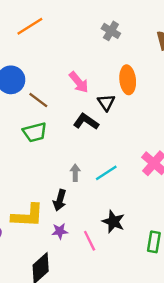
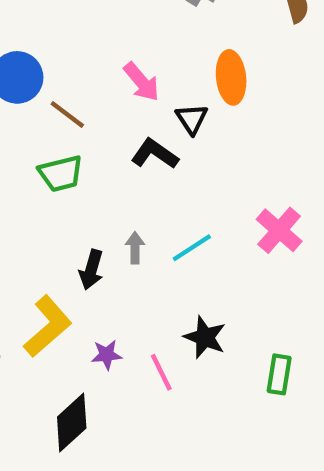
black arrow: (60, 200) -> (91, 270), moved
yellow L-shape: (28, 216) -> (48, 326), turned -44

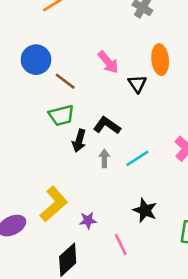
black L-shape: (155, 154) -> (107, 125), moved
black arrow: (91, 270) -> (79, 141), moved
pink line: (161, 372) -> (121, 245), moved

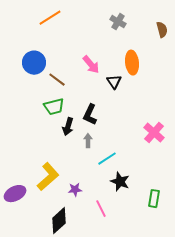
black L-shape: (107, 125) -> (90, 115), turned -100
cyan line: (137, 158) -> (107, 159), moved

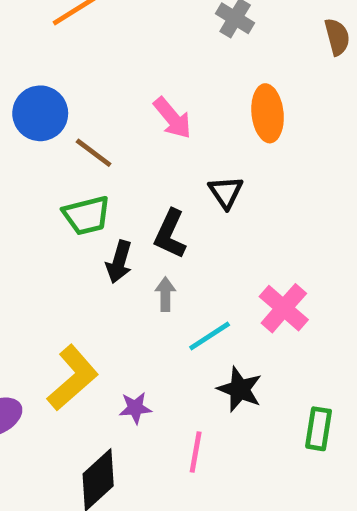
black triangle: (114, 82) -> (226, 192), moved
pink cross: (154, 133) -> (284, 308), moved
pink line: (101, 209) -> (196, 452), turned 36

